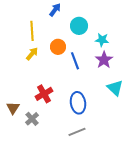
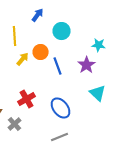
cyan star: (102, 40) -> (99, 45), moved
yellow arrow: (32, 54) -> (23, 59), moved
blue ellipse: (78, 103) -> (61, 108), turned -30

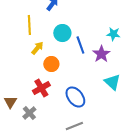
cyan circle: (62, 31) -> (62, 33), moved
orange circle: (41, 52) -> (51, 64), moved
blue line: (58, 66) -> (80, 45), moved

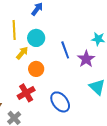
cyan circle: (62, 33) -> (36, 38), moved

